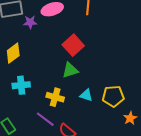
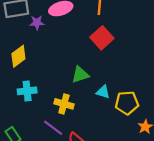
red square: (73, 45) -> (102, 38), moved
cyan triangle: (86, 95) -> (103, 92), moved

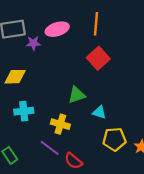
yellow diamond: (18, 56) -> (15, 77), turned 35
yellow pentagon: (127, 103) -> (114, 139), moved

